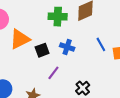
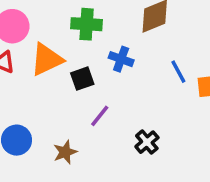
green cross: (58, 17) -> (87, 24), moved
blue cross: (67, 47) -> (121, 59), moved

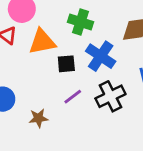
blue cross: (121, 59) -> (101, 56), size x1.5
black cross: (147, 142) -> (110, 96), moved, size x1.5

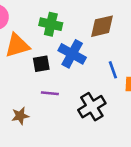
black cross: (110, 96) -> (92, 107), moved
purple line: (73, 97) -> (50, 93), turned 48

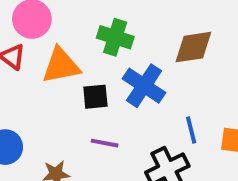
blue line: (113, 70) -> (191, 130), moved

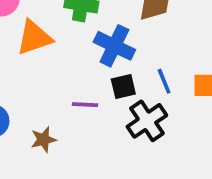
black square: (95, 97) -> (123, 86), moved

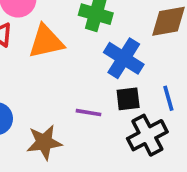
brown star: (43, 140) -> (44, 142), size x1.4

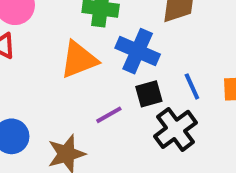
orange triangle: (46, 42) -> (79, 60), moved
purple line: (89, 113) -> (109, 115), turned -30

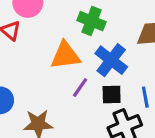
purple line: (109, 115) -> (80, 88), moved, turned -40

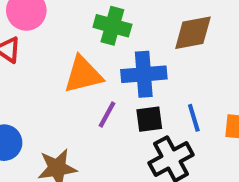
blue cross: (111, 60) -> (144, 74), turned -36

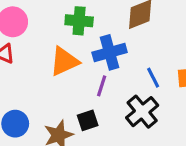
purple line: (107, 115) -> (102, 86), moved
black square: (149, 119) -> (88, 120), moved

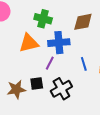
black cross: (142, 112) -> (61, 89), moved

